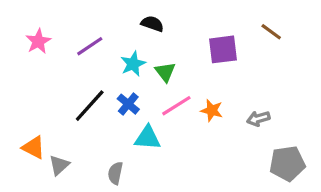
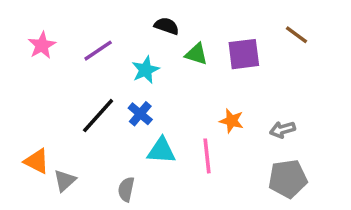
green triangle: (165, 72) -> (196, 54), moved, turned -35
pink line: (176, 106) -> (207, 156), moved, turned -64
gray pentagon: (287, 163) -> (288, 179), moved

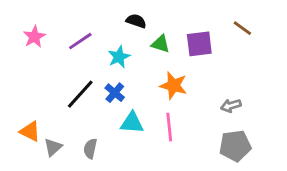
orange star: (232, 121) -> (173, 86), moved, size x1.4
gray semicircle: (126, 189) -> (90, 149), moved

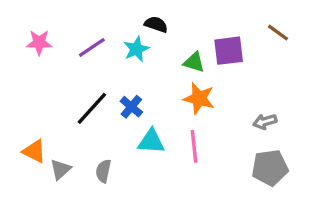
pink star: (34, 37) -> (39, 42), turned 30
green triangle: (161, 44) -> (194, 62), moved
cyan star: (119, 57) -> (136, 49), moved

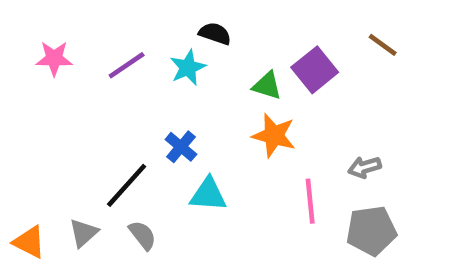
purple square: (229, 51) -> (315, 70), turned -32
black line: (92, 108) -> (127, 185), moved
pink line: (194, 146) -> (310, 201), moved
orange triangle: (34, 151) -> (29, 242), moved
gray semicircle: (103, 171) -> (142, 235), turned 130

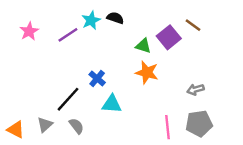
brown line: (383, 45) -> (193, 25), moved
pink star: (54, 58) -> (29, 31), turned -30
cyan star: (188, 68) -> (91, 20), moved
pink line: (310, 201) -> (168, 127), moved

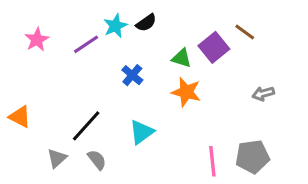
black semicircle: (115, 18) -> (146, 23), turned 126
blue cross: (97, 79) -> (132, 75), moved
gray arrow: (195, 89) -> (263, 94), moved
cyan triangle: (112, 104) -> (142, 132), turned -40
orange triangle: (16, 130) -> (20, 117), moved

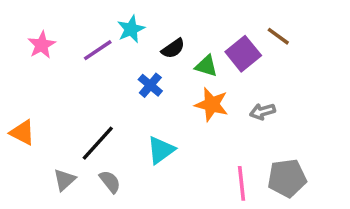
black semicircle: (146, 23) -> (173, 48), moved
gray arrow: (263, 94) -> (262, 112), moved

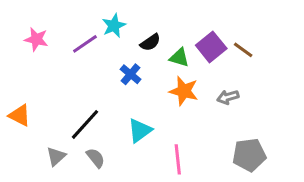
brown line: (278, 36) -> (243, 50), moved
pink star: (42, 45) -> (36, 39), turned -30
pink line: (241, 183) -> (178, 159), moved

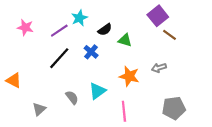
purple square: (211, 47) -> (158, 16), moved
orange star: (184, 91) -> (129, 76), moved
black line: (85, 124) -> (59, 58), moved
gray semicircle: (96, 158) -> (72, 97), moved

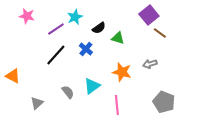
pink star: (25, 27) -> (27, 16), moved
gray pentagon: (174, 108) -> (164, 102), turned 30

